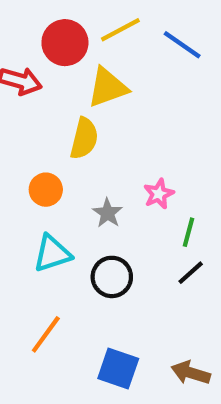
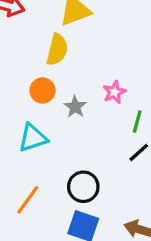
orange circle: (46, 190) -> (43, 90), moved
black circle: (112, 277) -> (83, 187), moved

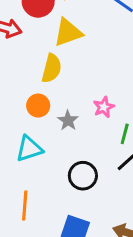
black circle: (83, 187) -> (83, 176), moved
orange line: (28, 200) -> (25, 205), turned -32

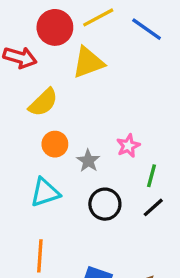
yellow semicircle: (52, 68) -> (43, 102), moved, turned 32
black circle: (83, 176) -> (105, 204), moved

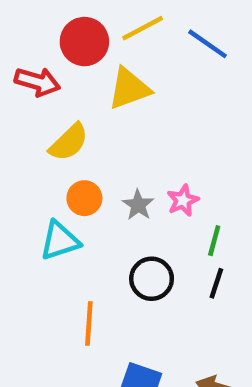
gray star: (88, 161) -> (138, 205), moved
cyan triangle: (45, 192) -> (60, 241), moved
black line: (153, 207) -> (216, 283), turned -30
orange line: (40, 256) -> (89, 323), moved

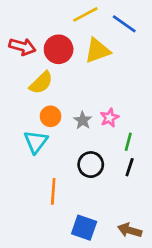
red circle: (84, 42) -> (59, 49), moved
yellow triangle: (129, 89) -> (97, 51), moved
cyan triangle: (60, 241) -> (36, 142), turned -35

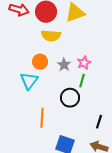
yellow semicircle: (41, 83) -> (51, 36), moved, turned 48
green line: (128, 142) -> (82, 81), moved
black line: (130, 167) -> (99, 122), moved

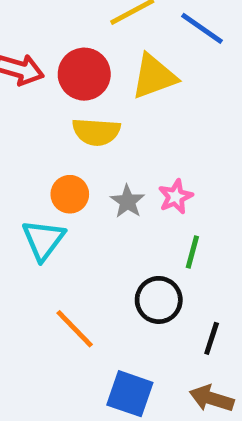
green line: (82, 81) -> (192, 252), moved
black circle: (70, 98) -> (159, 300), moved
orange line: (42, 118) -> (75, 329), turned -48

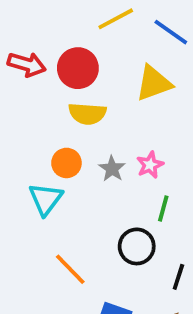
yellow triangle: (154, 76) -> (154, 83), moved

